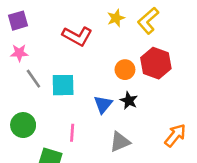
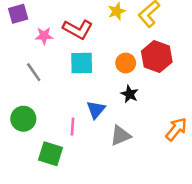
pink star: (19, 53) -> (44, 36), moved
cyan square: (63, 85) -> (82, 63), moved
blue triangle: (103, 104) -> (96, 110), moved

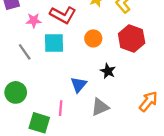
cyan square: (82, 63) -> (54, 43), moved
orange circle: (126, 63) -> (93, 38), moved
pink line: (73, 126) -> (61, 108), moved

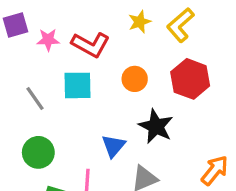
pink star: (34, 20) -> (48, 40), moved
black star: (108, 71) -> (156, 126), size x1.5
green circle: (16, 92) -> (38, 152), moved

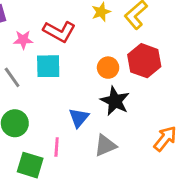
pink star: (48, 40) -> (23, 40), moved
orange circle: (135, 79) -> (108, 68), moved

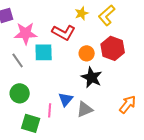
red L-shape: (59, 31) -> (64, 32), moved
pink star: (23, 40) -> (26, 33), size x1.6
blue triangle: (79, 118) -> (66, 99), moved

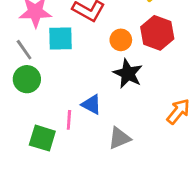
green circle: (20, 93) -> (27, 79), moved
blue triangle: (66, 99) -> (91, 104), turned -42
gray triangle: (85, 109) -> (119, 138), moved

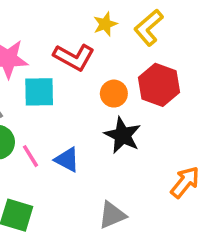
blue triangle: (91, 104) -> (67, 160), moved
pink line: (69, 120) -> (31, 156), moved, turned -36

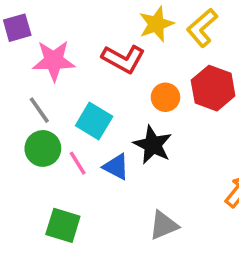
yellow star: (105, 24) -> (156, 24), size x1.4
cyan square: (39, 92) -> (94, 121), moved, turned 32
black star: (123, 135) -> (153, 145), moved

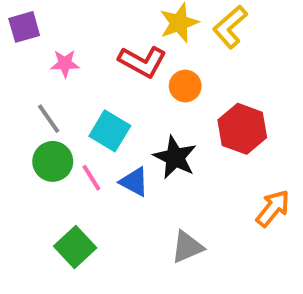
pink star: (54, 61) -> (65, 64), size x0.6
red hexagon: (213, 88) -> (242, 129), moved
orange circle: (165, 97) -> (185, 86), moved
green square: (63, 225) -> (75, 247), turned 30

